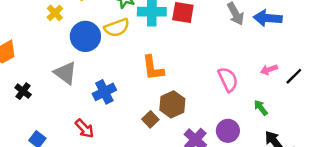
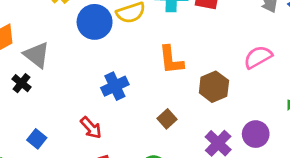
gray triangle: (65, 73) -> (37, 55), moved
pink semicircle: (228, 79) -> (258, 57), moved, turned -95
brown hexagon: (172, 104) -> (214, 87), moved

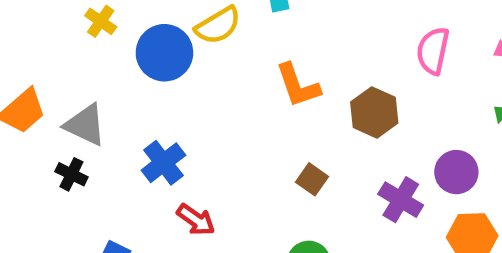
pink semicircle: (258, 57) -> (433, 51), turned -36
blue cross: (115, 86) -> (163, 163), moved

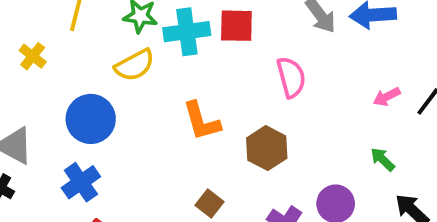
pink semicircle: (433, 51) -> (291, 77), moved, turned 150
blue circle: (164, 53) -> (91, 119), moved

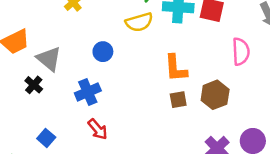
blue circle: (91, 119) -> (103, 52), size x0.6
brown square: (210, 203) -> (178, 100), moved, turned 30

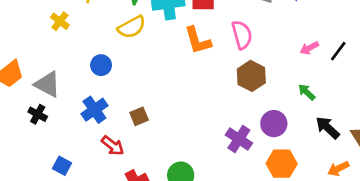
orange L-shape: (176, 68) -> (198, 40), moved
brown hexagon: (215, 95) -> (251, 76), moved
brown square: (178, 100) -> (139, 116), moved

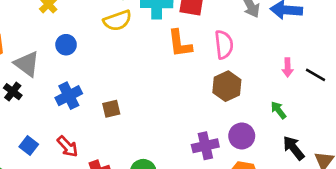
pink arrow: (309, 48) -> (288, 68), turned -72
black line: (338, 51) -> (315, 75), turned 75
blue circle: (101, 65) -> (66, 45), moved
purple cross: (239, 139) -> (205, 146), turned 35
red arrow: (113, 146) -> (68, 146), moved

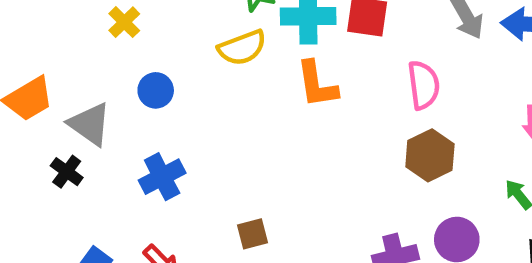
orange L-shape: (180, 43) -> (317, 84), moved
brown square: (111, 109) -> (253, 234), moved

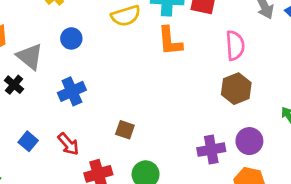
brown square: (253, 234) -> (125, 130), turned 30

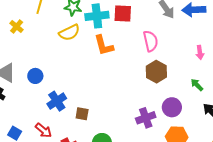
blue circle: (71, 38) -> (35, 76), moved
blue cross: (72, 91) -> (57, 101), moved

